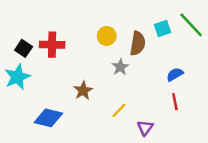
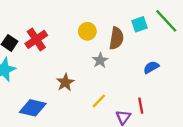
red cross: (52, 45) -> (36, 39), turned -35
red line: (175, 102) -> (141, 106), moved

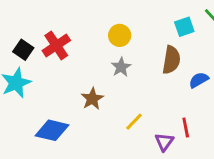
brown semicircle: (116, 38) -> (171, 60), moved
gray star: (100, 60) -> (121, 67), moved

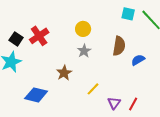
cyan square: (184, 27) -> (128, 14), moved, turned 32
red line: (186, 127) -> (133, 104), moved, turned 40

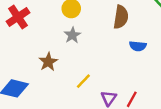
brown semicircle: (119, 46) -> (121, 17), moved
blue semicircle: (138, 60) -> (138, 46), turned -144

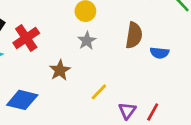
red cross: (18, 17) -> (26, 38), moved
brown semicircle: (121, 17) -> (134, 35), moved

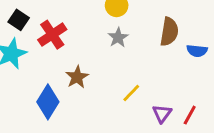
brown star: (60, 70) -> (77, 77), moved
blue diamond: (22, 100) -> (48, 102), turned -72

